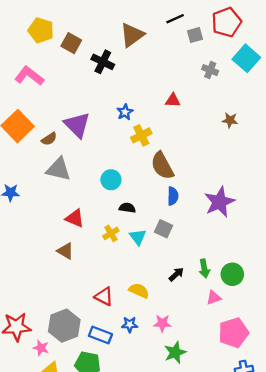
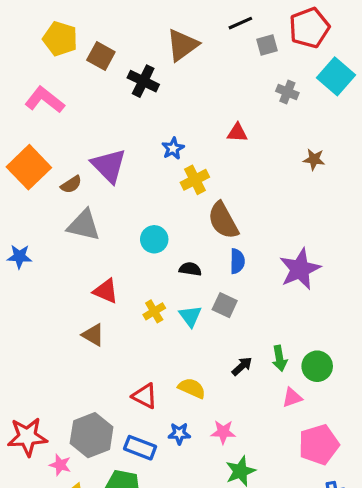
black semicircle: (127, 208) -> (190, 269), moved

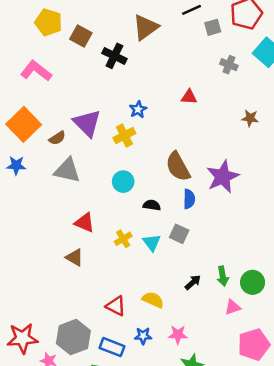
yellow cross: (195, 180) -> (124, 136), moved
blue star: (19, 257) -> (16, 165), moved
purple star: (300, 269) -> (223, 177), moved

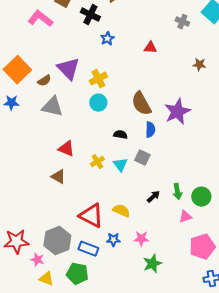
pink L-shape: (36, 71) -> (40, 19), moved
blue star: (138, 109) -> (107, 39), moved
cyan circle: (123, 182) -> (98, 103), moved
red triangle: (116, 306) -> (91, 216), size x1.5

